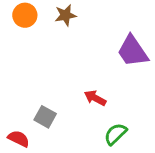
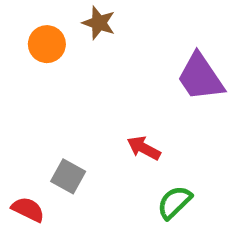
orange circle: (25, 15) -> (47, 44), moved
brown star: (65, 15) -> (99, 23), turned 30

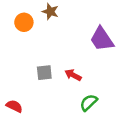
gray square: (68, 176) -> (44, 73), moved, turned -35

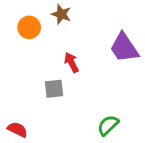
red arrow: (73, 75) -> (71, 62), moved, turned 35

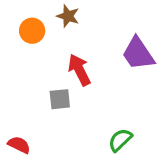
red arrow: (71, 62) -> (79, 70), size x1.4

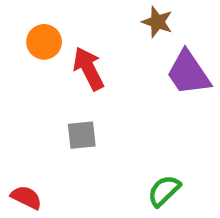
brown star: (68, 16) -> (157, 22), moved
red arrow: (79, 70) -> (88, 69), moved

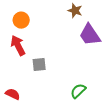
red arrow: (88, 69) -> (18, 45), moved

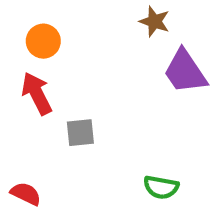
green semicircle: (78, 91) -> (161, 187), turned -126

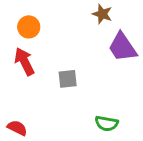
gray square: (80, 133) -> (68, 79), moved

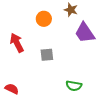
orange circle: (29, 27) -> (44, 19), moved

